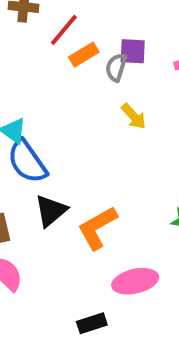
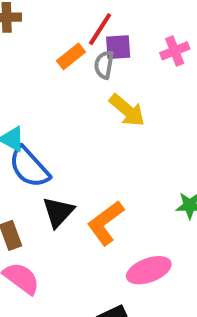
red line: (64, 30) -> (100, 29), moved
yellow arrow: (134, 116) -> (127, 110), size x1.4

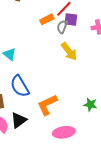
blue semicircle: (29, 167) -> (20, 86), moved
black triangle: (58, 212) -> (19, 120), moved

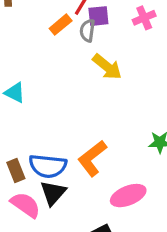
blue semicircle: (20, 86) -> (48, 166), moved, turned -40

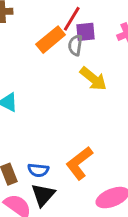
orange rectangle: (61, 25) -> (51, 40), size x1.4
blue semicircle: (48, 166) -> (38, 170), size x0.6

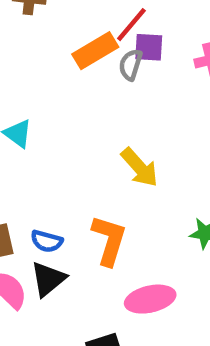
yellow arrow: (93, 79) -> (140, 167), moved
orange L-shape: (79, 163) -> (109, 240), turned 136

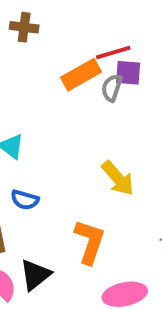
red line: (131, 25) -> (113, 53), turned 32
blue semicircle: (47, 241) -> (25, 200), moved

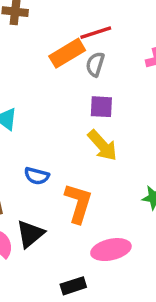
purple square: (128, 73) -> (101, 107), moved
blue semicircle: (25, 200) -> (37, 176), moved

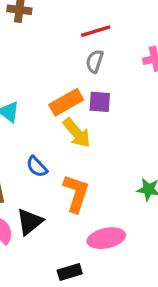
orange rectangle: (67, 53) -> (66, 102), moved
yellow arrow: (102, 145) -> (77, 133), moved
blue semicircle: (37, 176) -> (37, 167), turned 30

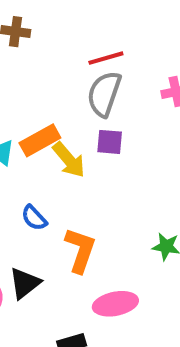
gray semicircle: (95, 61) -> (104, 94), size x1.6
orange rectangle: (66, 102) -> (40, 140), moved
yellow arrow: (77, 133) -> (69, 160), moved

